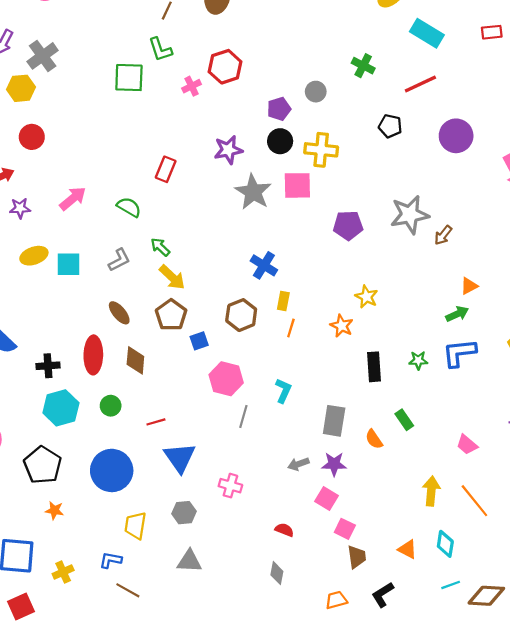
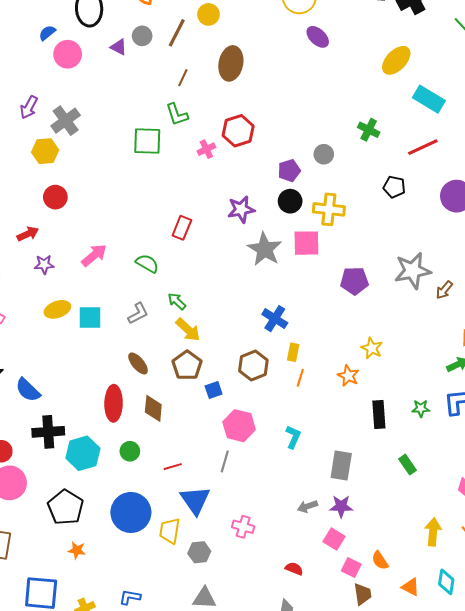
black cross: (48, 366) -> (48, 432), moved, size x1.4
gray line: (243, 417) -> (225, 461), moved
orange semicircle: (374, 439) -> (380, 560), moved
yellow trapezoid: (135, 526) -> (170, 531), moved

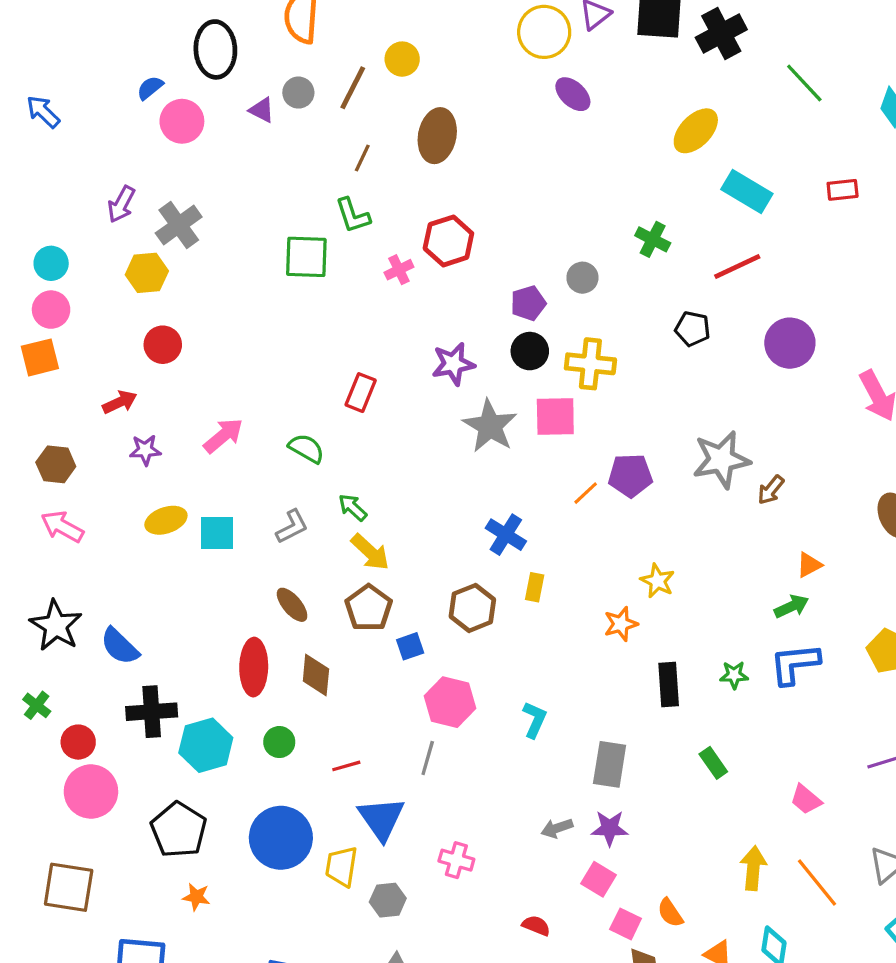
orange star: (348, 376) -> (621, 624), turned 30
orange line: (300, 378) -> (586, 493), moved, turned 30

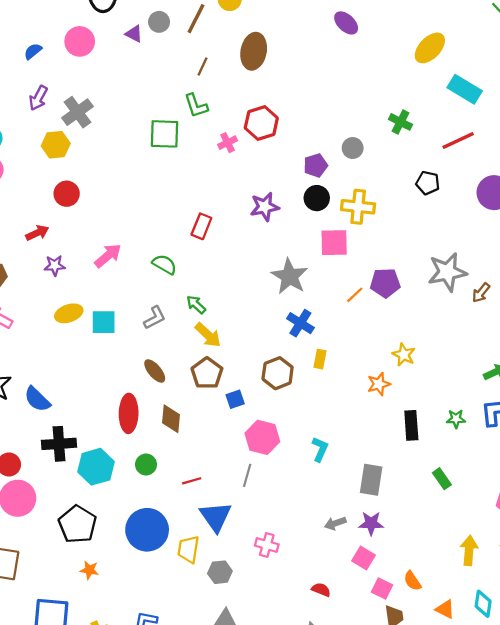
blue semicircle: (150, 88) -> (33, 51), moved
gray star: (490, 426) -> (290, 276), moved

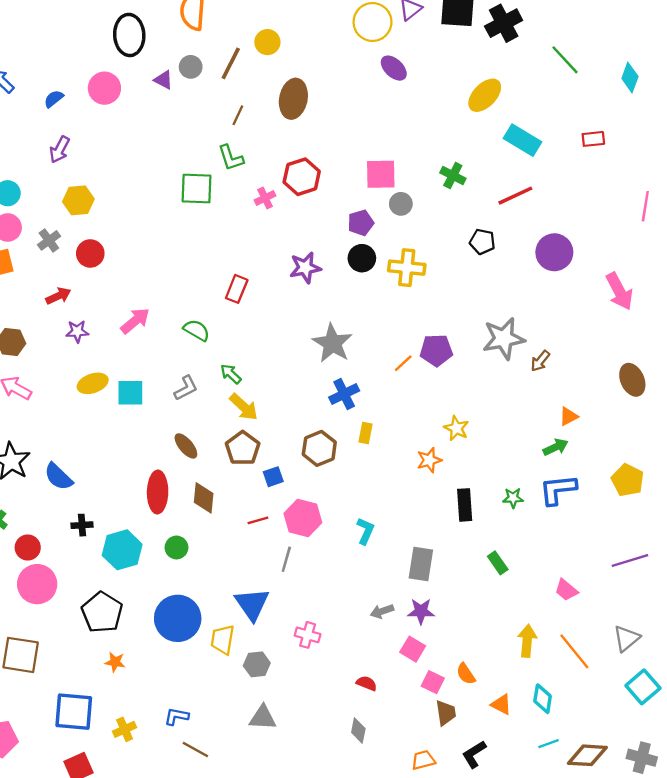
gray cross: (77, 112) -> (49, 240), moved, size x0.7
pink square: (334, 243) -> (381, 174), moved
blue cross: (300, 323) -> (344, 394), turned 32
black cross: (59, 444) -> (82, 525), size x0.6
red line: (192, 481) -> (258, 520), moved

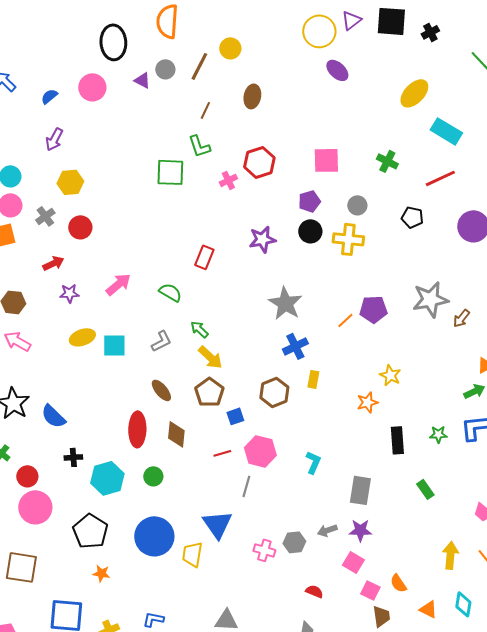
black cross: (504, 23) -> (430, 32), size x0.6
brown ellipse: (293, 99) -> (252, 96), size x0.7
gray circle: (401, 204) -> (357, 205), moved
gray hexagon: (257, 664) -> (294, 542), moved

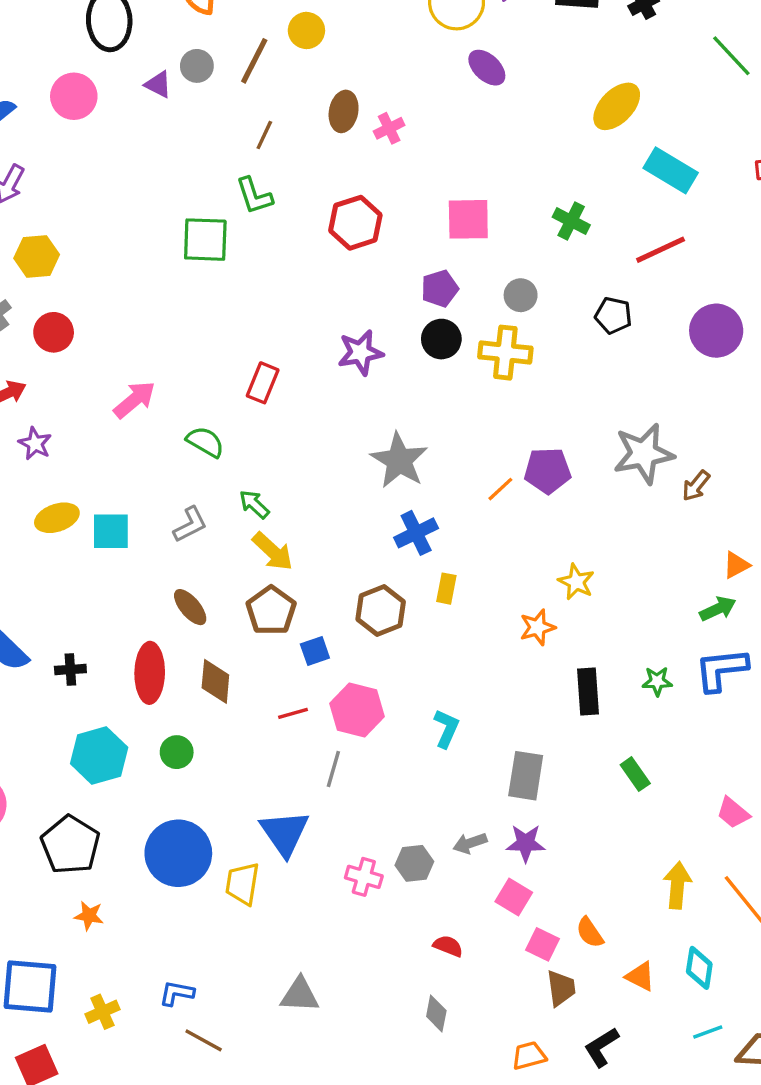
pink cross: (228, 180) -> (389, 128), moved
pink arrow: (118, 284) -> (134, 400), moved
purple star: (69, 293) -> (35, 444), turned 30
black cross: (73, 457) -> (70, 669), moved

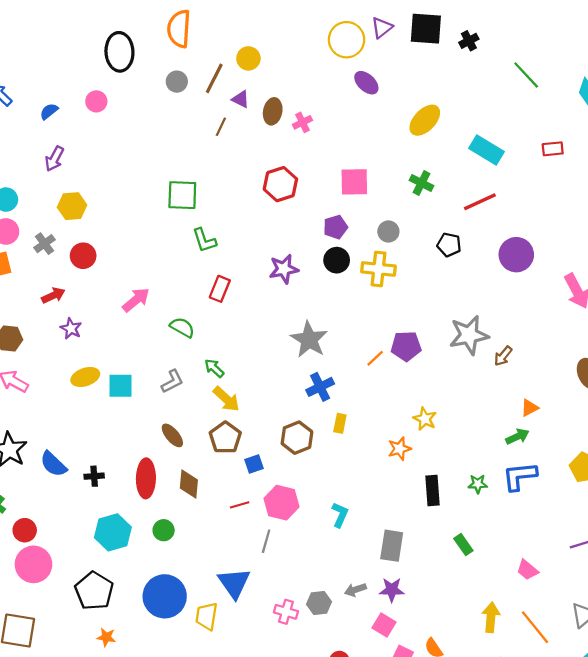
purple triangle: (158, 84) -> (241, 99), moved
pink circle: (74, 96) -> (96, 101), size x0.7
yellow ellipse: (617, 106) -> (425, 120), moved
green L-shape: (254, 196) -> (204, 240), moved

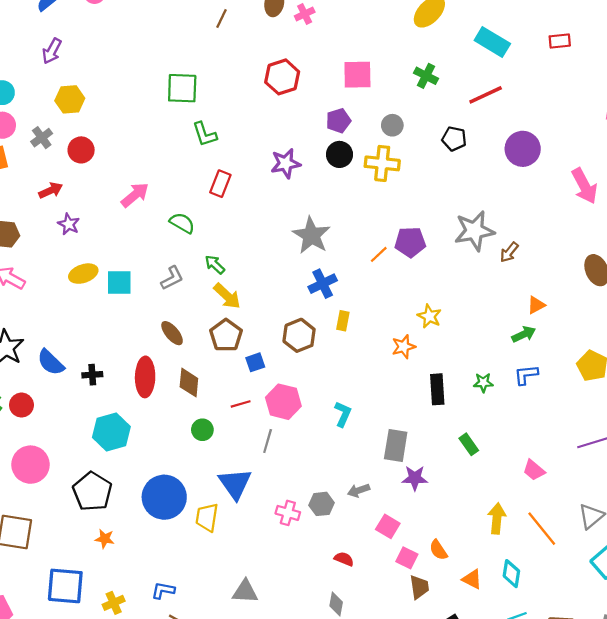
blue L-shape: (520, 476) -> (526, 375), size x0.7
red circle: (25, 530) -> (21, 405), moved
green circle: (164, 530) -> (202, 430), moved
purple star: (392, 590) -> (415, 478), moved

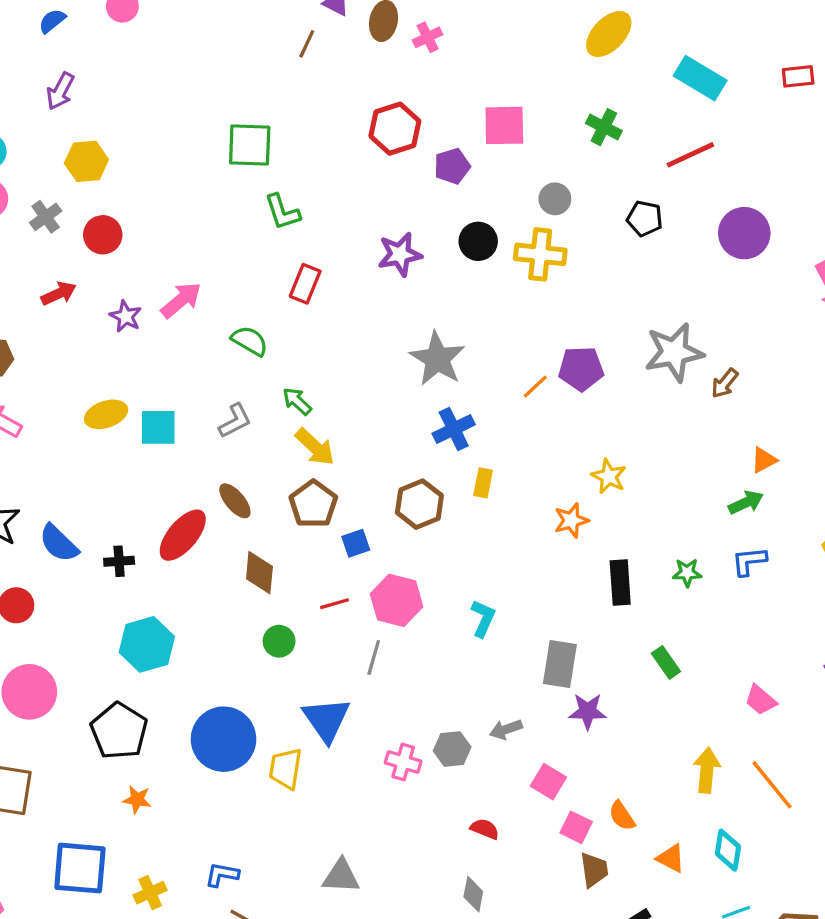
purple pentagon: (338, 121) -> (452, 166), moved
purple star: (69, 224) -> (126, 316), moved
red ellipse: (145, 377) -> (183, 535), moved, turned 39

